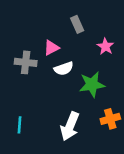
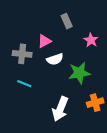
cyan line: (19, 125) -> (24, 84), moved, turned -72

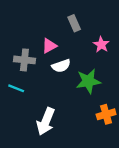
cyan line: (24, 84) -> (16, 88), moved
white arrow: (60, 109) -> (46, 121), moved

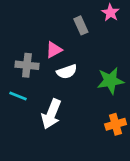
pink star: (101, 45) -> (110, 13), moved
green star: (88, 81) -> (110, 81), moved
white arrow: (46, 121) -> (51, 114), moved

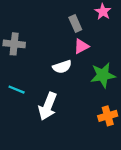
pink triangle: (54, 50) -> (81, 46), moved
gray cross: (27, 65) -> (14, 44), moved

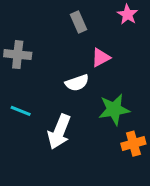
gray rectangle: (75, 24) -> (79, 22), moved
green star: (103, 75) -> (114, 109), moved

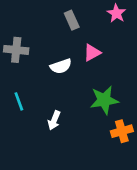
white semicircle: (77, 83) -> (61, 66), moved
cyan line: (21, 111) -> (19, 101), turned 48
white arrow: (59, 132) -> (54, 120), size x0.6

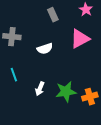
pink triangle: (92, 53) -> (80, 39), moved, size x1.5
green star: (104, 100) -> (66, 92), moved

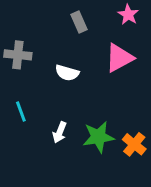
white semicircle: (45, 49) -> (67, 73), turned 35
orange cross: (90, 97) -> (134, 144), turned -35

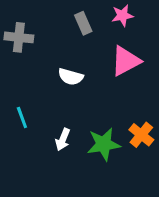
pink star: (128, 15) -> (122, 15), moved, turned 30
gray cross: (18, 55) -> (19, 37), moved
orange cross: (134, 144) -> (141, 135), moved

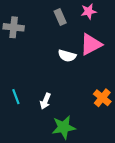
white semicircle: (71, 77) -> (67, 56), moved
cyan line: (22, 117) -> (16, 97), moved
green star: (104, 144) -> (64, 127), moved

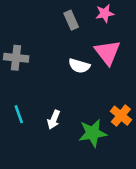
gray cross: (14, 27) -> (16, 58), moved
pink triangle: (91, 44) -> (107, 52), turned -40
green star: (64, 127) -> (93, 133), moved

